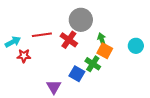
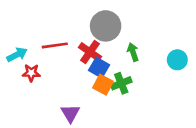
orange square: (105, 51) -> (103, 85), moved
green cross: (93, 64) -> (121, 83), turned 35
blue square: (77, 74) -> (99, 68), moved

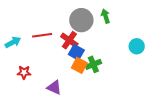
green arrow: (133, 52) -> (106, 16), moved
red star: (31, 73) -> (24, 72), moved
purple triangle: (70, 113) -> (54, 88), turned -35

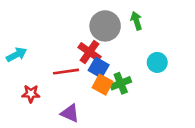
red line: (42, 35) -> (66, 72), moved
cyan circle: (137, 46) -> (157, 62), moved

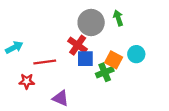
blue square: (99, 68) -> (85, 59), turned -30
red line: (66, 72) -> (45, 62), moved
orange square: (102, 85) -> (114, 60), moved

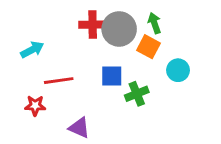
red cross: (78, 45) -> (93, 25), moved, turned -36
cyan arrow: (14, 47) -> (32, 50), moved
orange square: (114, 60) -> (149, 47), moved

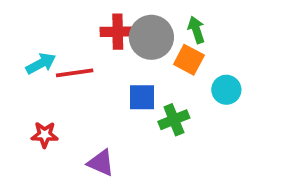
red line: (59, 81) -> (75, 73), moved

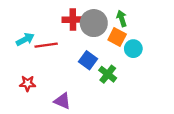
cyan circle: (226, 90) -> (133, 49), moved
blue square: (142, 97) -> (88, 60), turned 36
green cross: (174, 120) -> (108, 74), turned -30

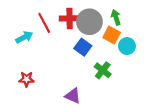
red line: (46, 45) -> (44, 23), moved, turned 70
blue square: (88, 60) -> (83, 47), moved
purple triangle: (62, 101) -> (73, 96), moved

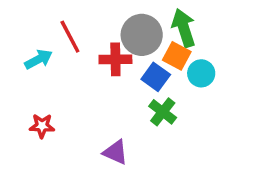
green arrow: (116, 17) -> (184, 28), size x1.5
red cross: (70, 18) -> (115, 59), moved
blue square: (83, 47) -> (156, 77), moved

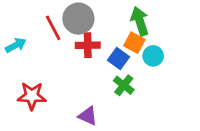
gray circle: (142, 35) -> (78, 19), moved
cyan arrow: (38, 59) -> (16, 45), moved
red star: (42, 126) -> (32, 96), size x1.5

